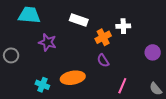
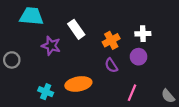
white rectangle: (79, 20) -> (76, 29), moved, turned 36
white cross: (123, 26) -> (143, 34), moved
purple circle: (153, 52) -> (139, 57), moved

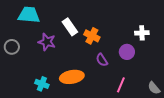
white cross: (143, 34) -> (142, 33), moved
orange cross: (111, 40) -> (92, 36), moved, turned -35
gray circle: (12, 60) -> (12, 47), moved

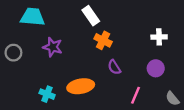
white rectangle: (70, 27) -> (91, 16), moved
purple circle: (127, 52) -> (156, 68), moved

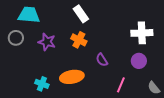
white cross: (159, 37) -> (142, 33), size x1.5
orange cross: (103, 40) -> (79, 40), moved
gray circle: (13, 53) -> (16, 38), moved

